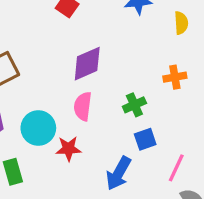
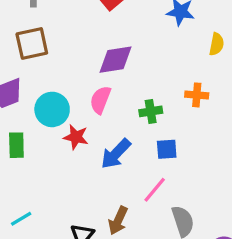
blue square: (145, 139) -> (167, 149), moved
pink line: (176, 168) -> (155, 190), moved
blue arrow: (119, 173) -> (116, 154), moved

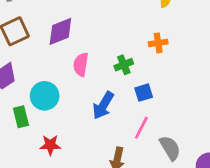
purple diamond: (116, 60) -> (60, 31), moved
cyan circle: (52, 109) -> (45, 96), moved
red star: (76, 137) -> (50, 145), moved

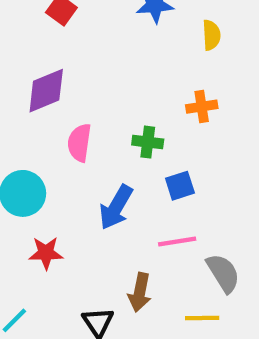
green cross: (124, 65) -> (148, 142), turned 30
pink line: (141, 128) -> (177, 242), turned 55
red star: (50, 145) -> (46, 253), moved

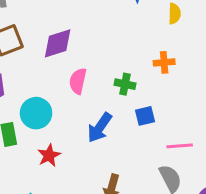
pink line: (177, 242) -> (180, 146), moved
red star: (46, 253) -> (49, 155), turned -30

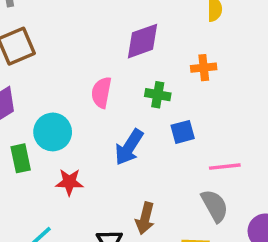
purple diamond: (58, 43) -> (143, 41), moved
red star: (49, 155) -> (69, 182), turned 30

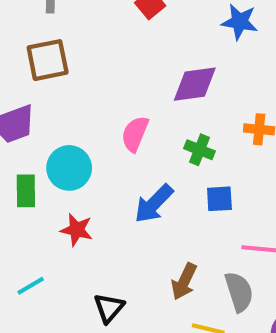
brown arrow: (145, 218) -> (184, 281), moved

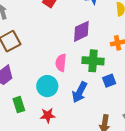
green cross: (200, 150) -> (93, 61), size x1.5
cyan circle: (69, 168) -> (47, 86), moved

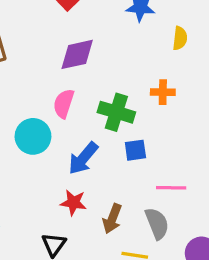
purple diamond: (81, 31) -> (77, 54), moved
red star: (48, 115) -> (73, 203), moved

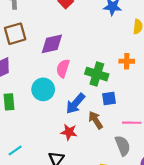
purple diamond: (77, 54) -> (52, 44), moved
brown arrow: (112, 219) -> (96, 120), moved, turned 126

